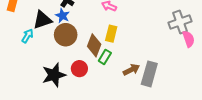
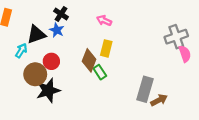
brown circle: (66, 35) -> (35, 74), moved
green rectangle: (105, 57) -> (100, 72), turned -64
red circle: (79, 69) -> (51, 61), moved
brown arrow: (131, 70) -> (159, 100), moved

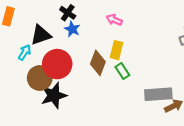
blue star: (57, 30) -> (72, 29), moved
red circle: (51, 61) -> (57, 64), size x1.6
green rectangle: (100, 72) -> (122, 71), moved
gray rectangle: (145, 89) -> (158, 94), turned 70

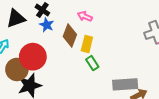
black triangle: (41, 35) -> (16, 18), moved
brown diamond: (98, 63) -> (70, 35), moved

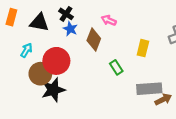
black triangle: (16, 18) -> (39, 22), turned 30
yellow rectangle: (87, 44) -> (143, 48), moved

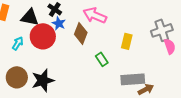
pink arrow: (109, 20) -> (95, 15), size x1.6
red circle: (56, 61) -> (43, 36), moved
brown circle: (40, 74) -> (17, 77), moved

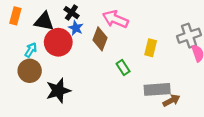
brown circle: (17, 77) -> (30, 71), moved

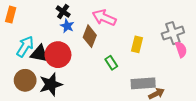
black triangle: (44, 21) -> (39, 54), moved
red circle: (58, 42) -> (58, 55), moved
cyan arrow: (31, 50) -> (25, 46), size x1.5
brown circle: (30, 71) -> (25, 80), moved

